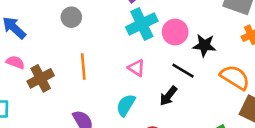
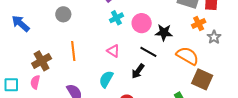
cyan cross: (142, 24) -> (116, 18), size x0.6
pink semicircle: (15, 62) -> (35, 82), moved, turned -96

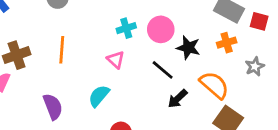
cyan cross: (116, 18) -> (126, 28), moved
orange cross: (199, 24) -> (227, 43), moved
black arrow: (138, 71) -> (178, 99), moved

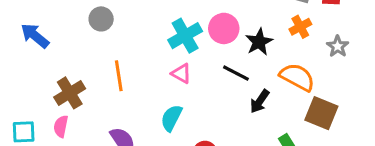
cyan cross: (126, 28) -> (185, 36), size x1.5
black star: (188, 48) -> (259, 42), turned -30

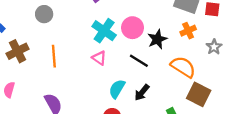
cyan cross: (185, 36) -> (104, 31), turned -30
brown cross: (70, 93) -> (18, 51), moved
black arrow: (260, 101) -> (142, 92), moved
cyan semicircle: (171, 118) -> (117, 89), moved

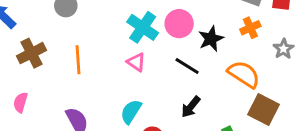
cyan semicircle: (117, 89) -> (131, 112), moved

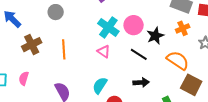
black arrow: (191, 107) -> (141, 83), turned -133

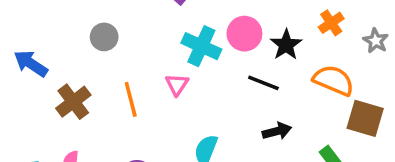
pink triangle: (104, 51) -> (177, 84), moved, turned 40

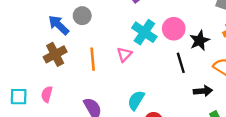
blue arrow: (31, 64) -> (59, 25), moved
black line: (263, 83) -> (181, 63), turned 42
black arrow: (277, 131) -> (203, 91), moved

